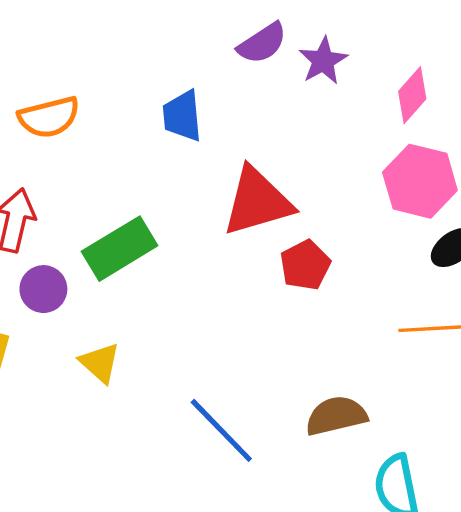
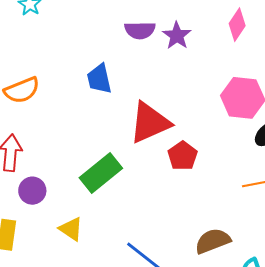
purple semicircle: (262, 43) -> (140, 30), turned 40
pink diamond: (412, 95) -> (237, 25), moved
green rectangle: (120, 249) -> (101, 173), moved

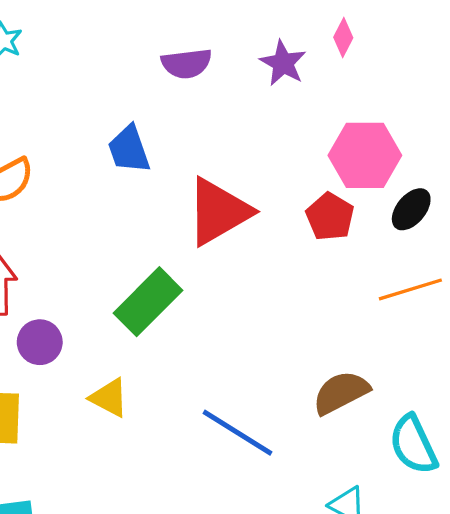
pink diamond: (237, 25) -> (343, 38), size x0.7
purple star: (177, 36) -> (283, 63), moved
red pentagon: (183, 156) -> (330, 217), moved

